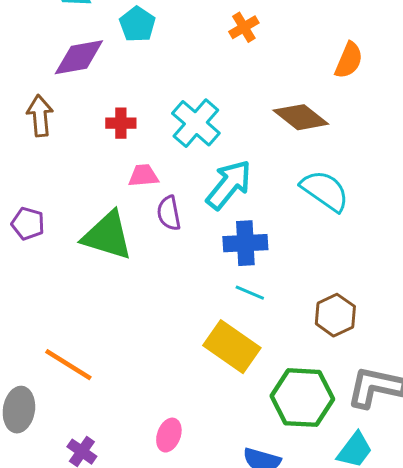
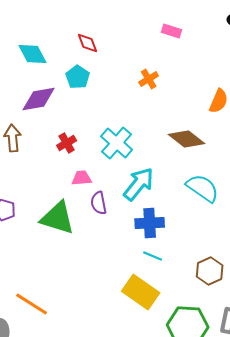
red cross: (121, 123) -> (67, 143), turned -30

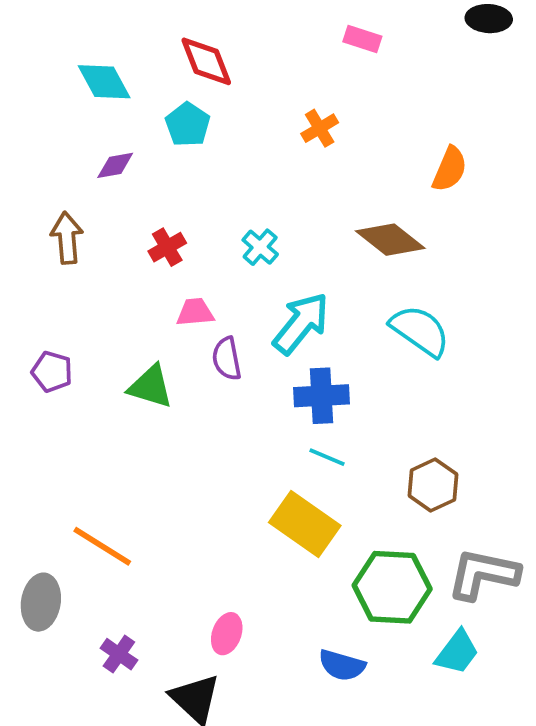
red diamond: (88, 43) -> (206, 61), size x1.4
purple diamond: (39, 99) -> (115, 165), size x0.6
cyan cross: (117, 143) -> (260, 247), size x0.6
green triangle: (58, 218) -> (151, 387), size x0.7

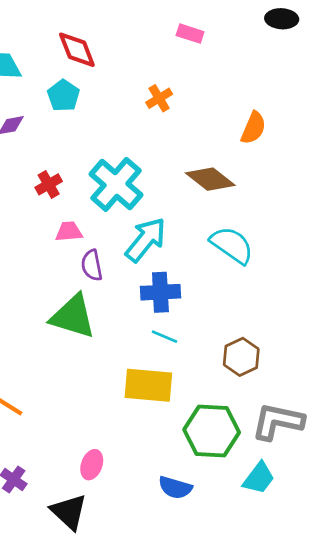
cyan cross: (260, 247) -> (116, 184), size x2.0
green triangle: (151, 387) -> (73, 316), moved, size x1.4
yellow rectangle: (305, 524) -> (148, 385), turned -30

